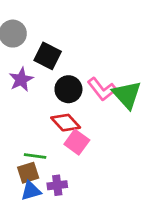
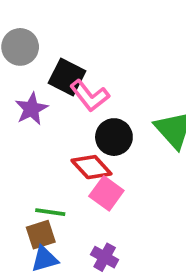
black circle: (68, 89) -> (114, 137), moved
pink L-shape: (102, 89) -> (90, 96), moved
purple cross: (57, 185) -> (105, 257), moved, turned 36

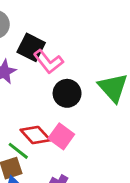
red diamond: (91, 167) -> (35, 135), moved
green line: (50, 212) -> (18, 151), turned 30

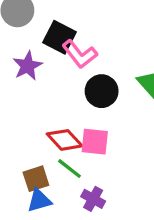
pink square: (61, 136) -> (95, 142), turned -30
green line: (18, 151) -> (70, 169), moved

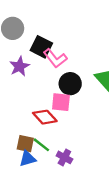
pink square: (95, 142) -> (61, 102), moved
green line: (70, 169) -> (41, 145), moved
brown square: (36, 179) -> (25, 144), turned 30

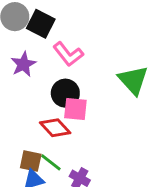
black square: (41, 47) -> (41, 24), moved
black circle: (70, 84) -> (65, 93), moved

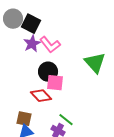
purple star: (23, 64) -> (32, 44), moved
green line: (51, 162) -> (66, 120), moved

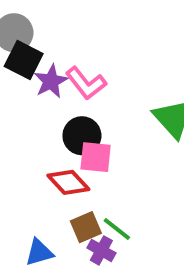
black square: (31, 24) -> (24, 60), moved
brown square: (24, 119) -> (86, 227), moved, turned -35

